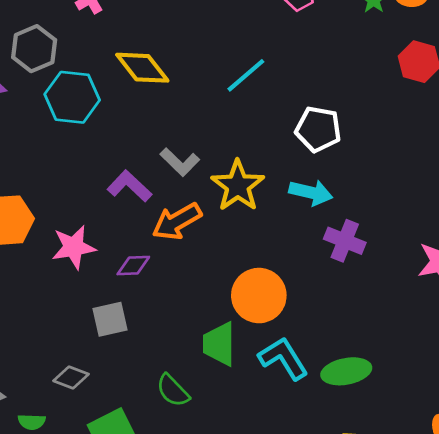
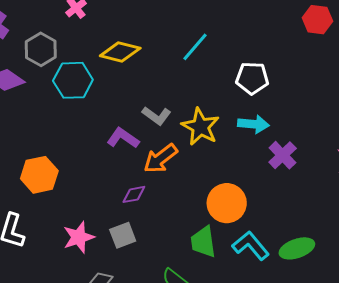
yellow diamond: (142, 68) -> (120, 52), turned -30
purple cross: (345, 241) -> (283, 155), turned 32
pink star: (74, 247) -> (79, 237), moved

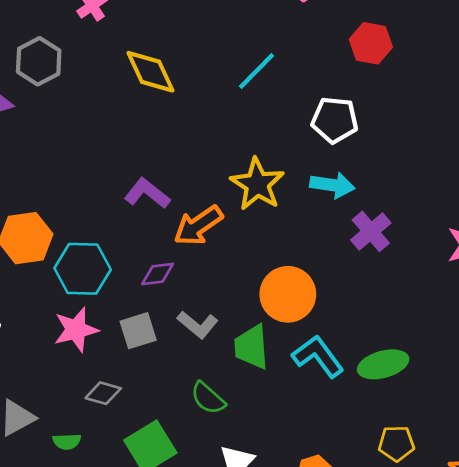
red hexagon: (317, 20) -> (371, 43), moved
yellow diamond: (120, 52) -> (150, 72), turned 48
cyan hexagon: (73, 80) -> (83, 269), moved
gray L-shape: (157, 116) -> (198, 325), moved

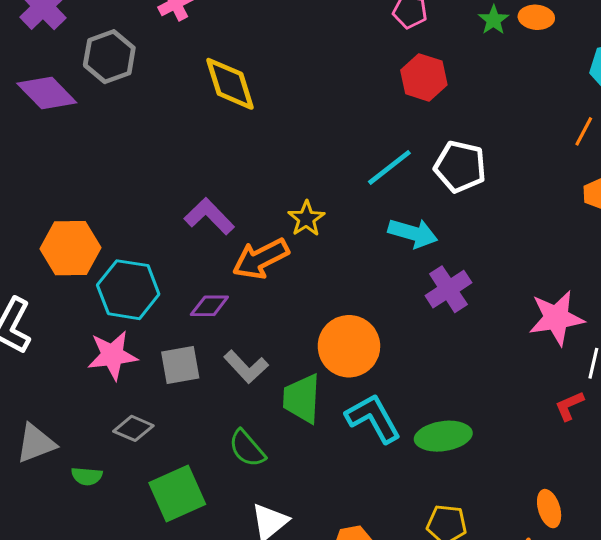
red hexagon: (371, 43) -> (424, 77), moved
cyan line: (257, 71) -> (389, 167), moved
white pentagon: (335, 120) -> (460, 167), moved
yellow star: (257, 184) -> (306, 219), moved, size x0.6

